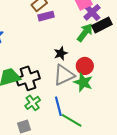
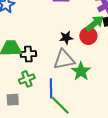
red circle: (85, 66) -> (88, 36), moved
black cross: (28, 78) -> (28, 54), size x0.7

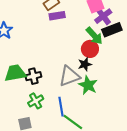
green arrow: (95, 23) -> (94, 36), turned 96
black star: (66, 38) -> (85, 64), moved

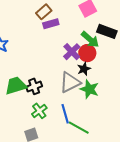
purple cross: (103, 16) -> (72, 52), moved
black rectangle: (112, 30) -> (107, 31), turned 48

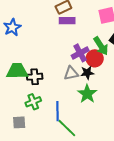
gray triangle: (70, 82) -> (71, 73), moved, size x0.7

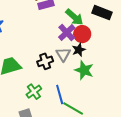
green arrow: (101, 46) -> (74, 17), moved
gray triangle: (71, 73) -> (63, 54), turned -35
black cross: (35, 77) -> (45, 61), moved

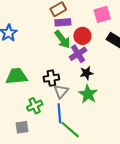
green arrow: (74, 17) -> (62, 39), moved
red circle: (82, 34) -> (82, 36), moved
gray triangle: (63, 54) -> (61, 91), moved

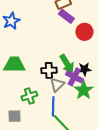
purple rectangle: (63, 22) -> (66, 16), turned 35
green arrow: (62, 39) -> (67, 64), moved
purple cross: (78, 54) -> (74, 77), moved, turned -36

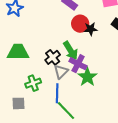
red circle: (84, 32) -> (80, 24), moved
black star: (84, 69) -> (91, 29), moved
black cross: (49, 70) -> (53, 57), turned -35

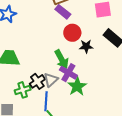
black star: (91, 29) -> (86, 46), moved
black cross: (53, 57) -> (37, 81), moved

